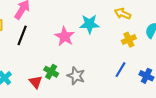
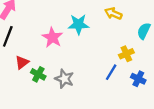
yellow cross: (129, 40) -> (126, 54), moved
red triangle: (36, 82) -> (22, 62), moved, turned 32

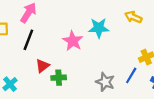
green cross: (38, 74) -> (59, 78), turned -32
gray star: (64, 79) -> (105, 82), moved

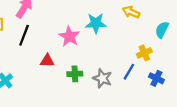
red triangle: (42, 66) -> (47, 61), moved, turned 40
green cross: (59, 78) -> (75, 74), moved

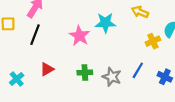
yellow cross: (144, 53) -> (153, 41), moved
red triangle: (47, 61) -> (47, 69), moved, turned -32

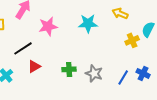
black line: (35, 35) -> (23, 48), moved, turned 36
pink star: (79, 36) -> (48, 26), moved, turned 30
blue line: (138, 70) -> (123, 77), moved

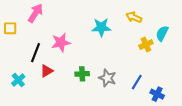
pink star: (48, 26) -> (61, 43), moved
black line: (23, 48) -> (35, 53), turned -36
blue cross: (143, 73) -> (157, 94), moved

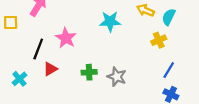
cyan semicircle: (162, 33) -> (169, 17), moved
pink star: (61, 43) -> (66, 38), turned -30
blue line: (137, 82) -> (169, 70), moved

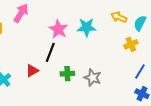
pink star: (66, 38) -> (58, 29), moved
black line: (38, 49) -> (50, 52), moved

